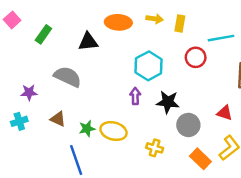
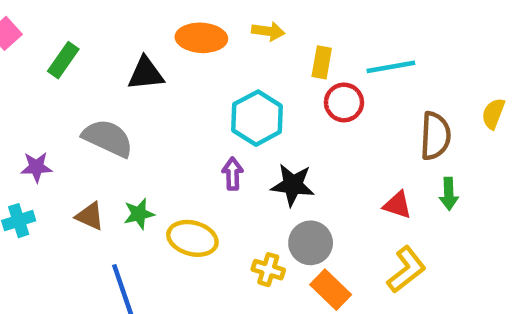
yellow rectangle: (180, 24) -> (322, 62), moved
gray circle: (188, 125) -> (311, 243), moved
green star: (87, 129) -> (139, 214), moved
orange rectangle: (200, 159) -> (331, 290), moved

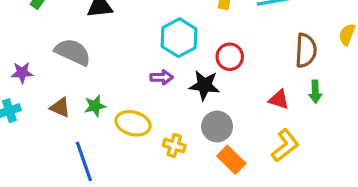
red circle: (344, 102) -> (230, 57), moved
purple arrow: (233, 174) -> (162, 77), turned 90
yellow cross: (268, 270) -> (174, 146), moved

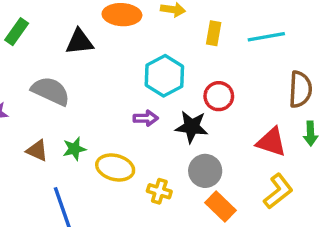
red triangle: (279, 100) -> (271, 142), size x1.4

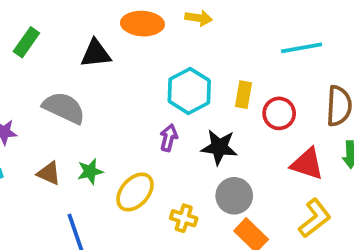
yellow rectangle: (214, 33) -> (244, 95), moved
red circle: (219, 96) -> (279, 113), moved
purple arrow: (146, 118) -> (169, 138), turned -75
yellow ellipse: (115, 167) -> (135, 192), turned -63

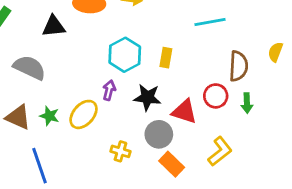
red circle: (279, 113) -> (216, 96), moved
red triangle: (307, 164) -> (184, 112), moved
green star: (90, 171) -> (49, 116), turned 30
brown triangle: (49, 173) -> (18, 117), size x1.4
yellow ellipse: (135, 192) -> (84, 114), moved

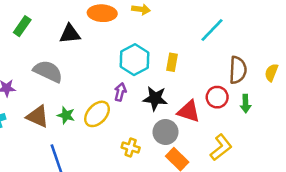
cyan line: (210, 22) -> (212, 30), turned -36
yellow semicircle: (275, 52) -> (271, 73), moved

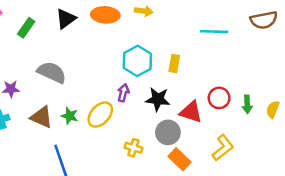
cyan line: (212, 30) -> (214, 32), turned 48
black triangle: (70, 34) -> (66, 19), moved, turned -30
brown semicircle: (238, 70) -> (264, 20), moved, turned 76
yellow semicircle: (271, 73) -> (273, 109), moved

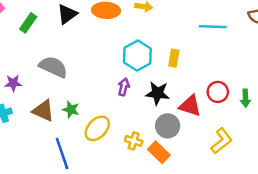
yellow ellipse: (100, 115) -> (97, 128), moved
orange rectangle: (179, 159) -> (159, 152), moved

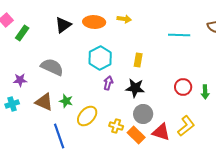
green rectangle: (28, 23) -> (22, 33), moved
cyan hexagon: (137, 56) -> (100, 58), moved
yellow rectangle: (174, 58) -> (138, 60), moved
red triangle: (190, 106) -> (161, 132), moved

